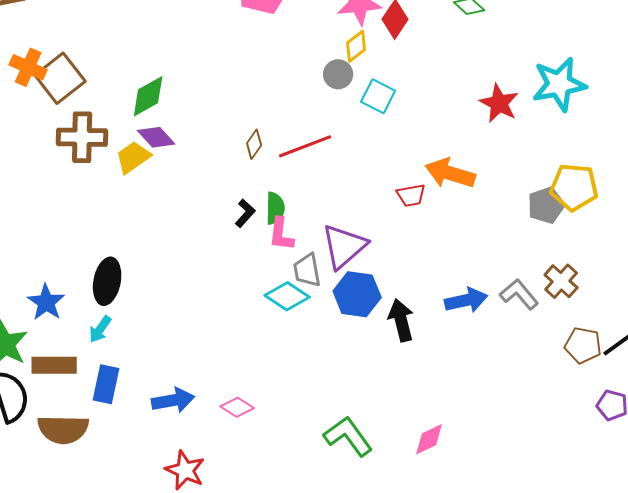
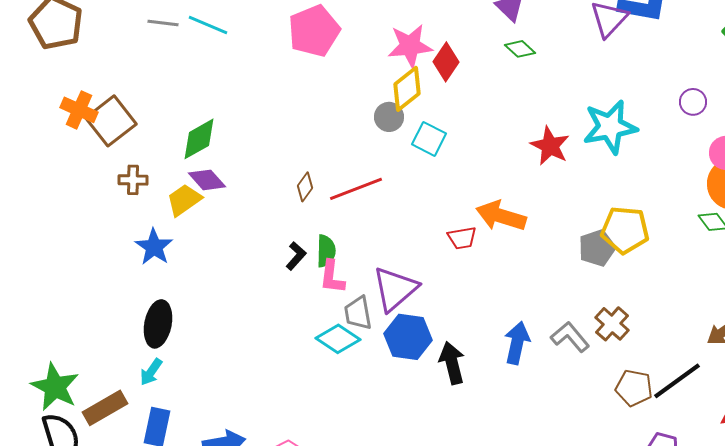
yellow diamond: (356, 46) -> (407, 89), size x1.4
brown cross: (82, 137) -> (133, 180), size x0.6
blue arrow: (466, 300) -> (517, 343), turned -66
blue star: (46, 302) -> (154, 247), moved
brown rectangle: (54, 365) -> (105, 408), turned -30

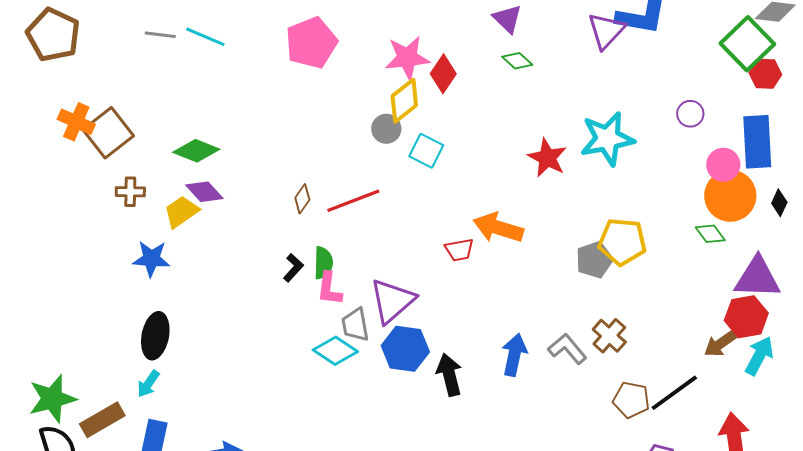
green diamond: (199, 139) -> (196, 151), turned 51
blue star: (154, 247) -> (151, 259), turned -30
green star: (55, 387) -> (52, 399), turned 30

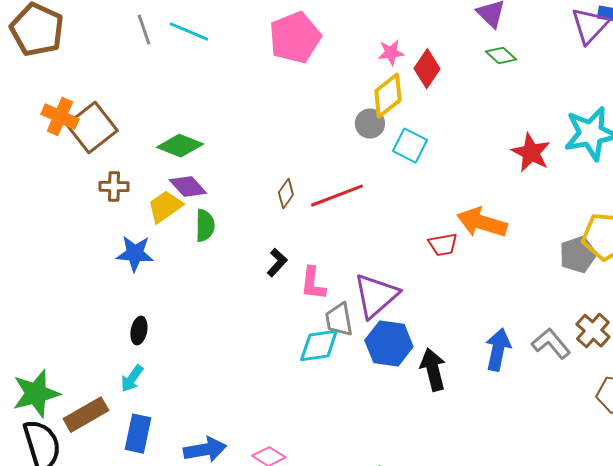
gray line: (160, 35) -> (144, 30), turned 64
pink star: (407, 58) -> (391, 53), size x0.6
green semicircle: (323, 263) -> (205, 226), moved
black ellipse: (155, 336) -> (139, 331), size x0.6
cyan diamond: (335, 351) -> (319, 346), turned -42

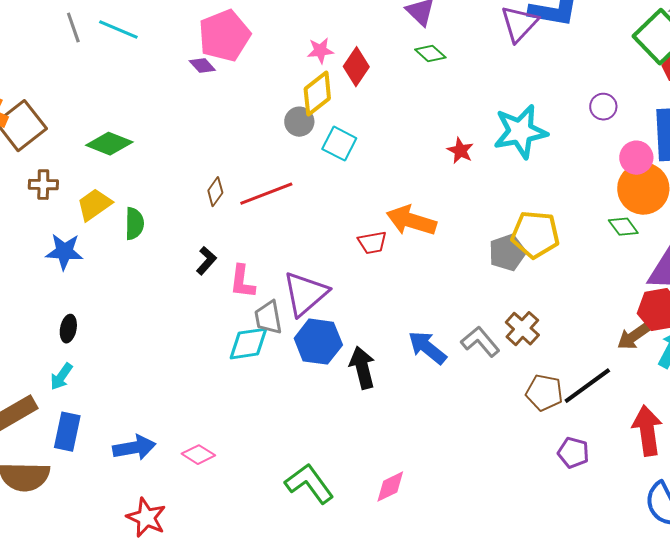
red star: (531, 153) -> (460, 151), size x0.7
purple diamond: (188, 187) -> (202, 66), moved, size x0.7
blue arrow: (498, 350) -> (427, 348), turned -63

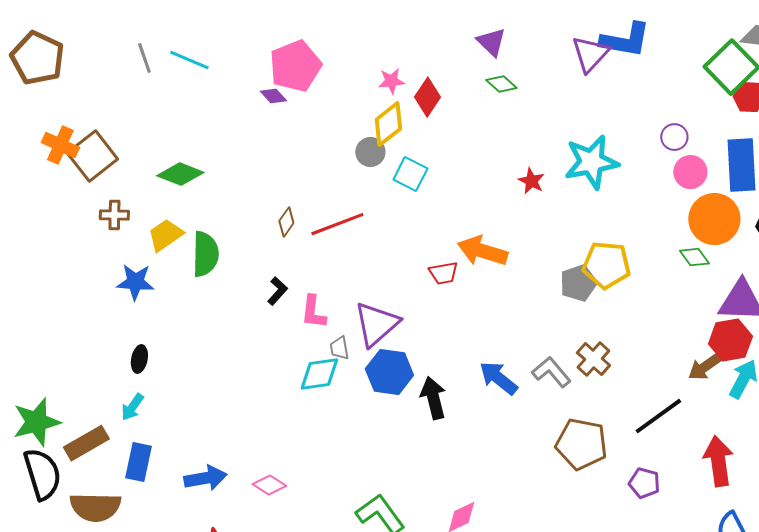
pink circle: (636, 158) -> (690, 172), moved
green semicircle: (134, 224) -> (205, 254), size x1.4
gray trapezoid: (268, 318) -> (339, 348), size x0.7
brown pentagon: (544, 393) -> (581, 444), moved, size x1.4

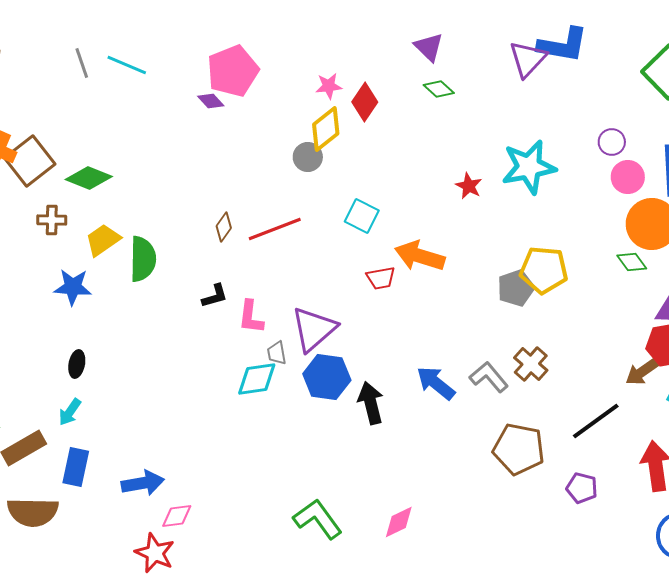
green diamond: (180, 174) -> (89, 178), moved
cyan square: (410, 174) -> (362, 216), moved
black L-shape: (277, 291) -> (215, 296), turned 32
pink diamond: (269, 485) -> (177, 516), moved, turned -40

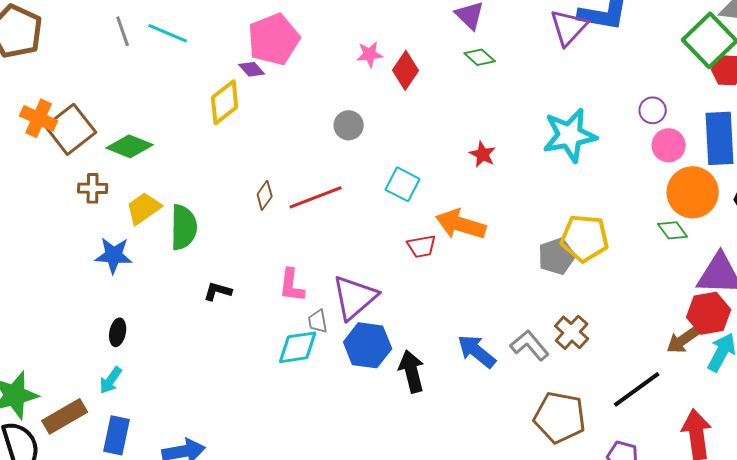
yellow diamond: (326, 129) -> (225, 102), moved
red star: (469, 186) -> (483, 154), moved
black L-shape: (215, 296) -> (218, 291), moved, turned -148

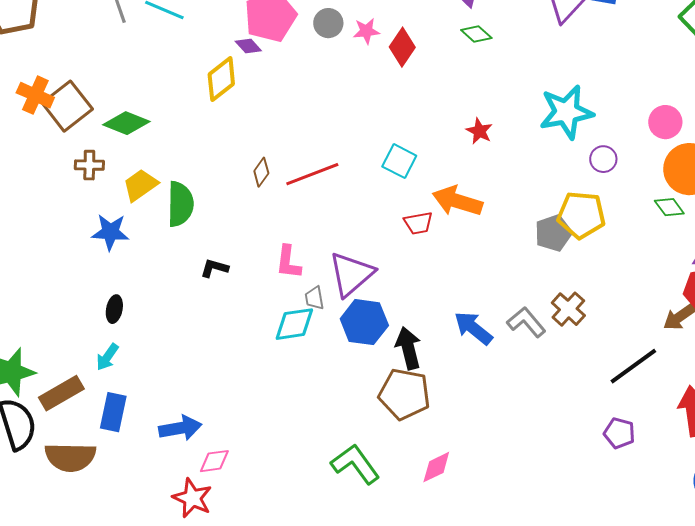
purple circle: (653, 110) -> (603, 159), moved
gray circle: (349, 125) -> (328, 23), moved
brown pentagon: (560, 417) -> (404, 394), moved

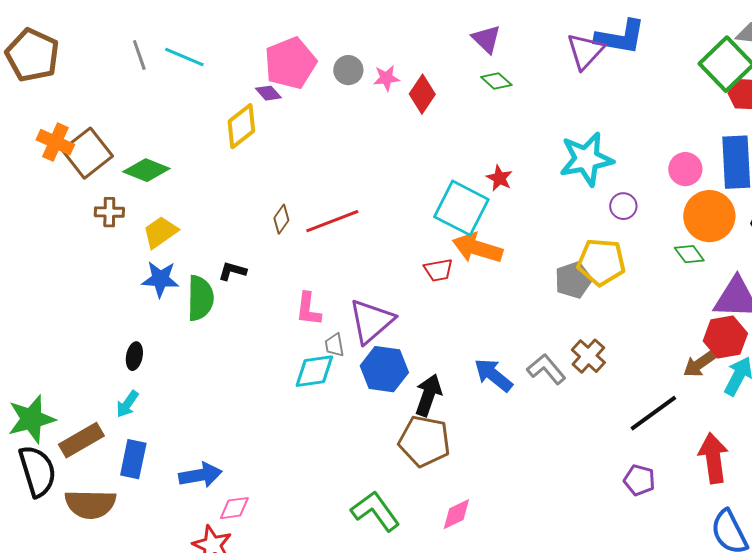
cyan square: (399, 161) -> (461, 208), moved, size x1.6
green semicircle: (180, 204) -> (200, 298), moved
blue star: (110, 232) -> (160, 279), moved
black L-shape: (214, 268) -> (232, 271), moved
black arrow: (408, 348) -> (428, 395), turned 33

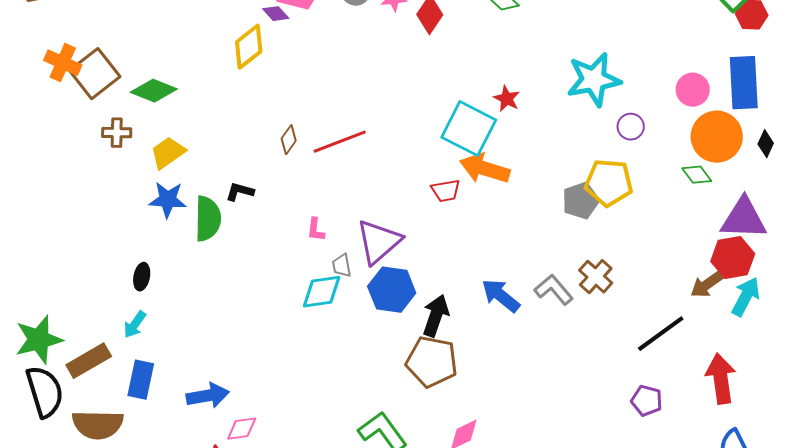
pink L-shape: (308, 309) -> (316, 230), size x0.7

